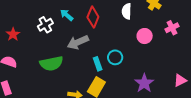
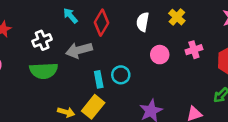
white cross: (45, 25) -> (42, 40), moved

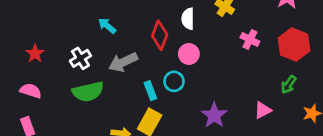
red diamond: (101, 23) -> (160, 35), moved
pink cross: (194, 50) -> (250, 39), turned -35
pink circle: (160, 55) -> (189, 54), moved

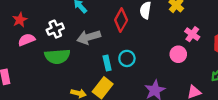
pink circle: (189, 54) -> (178, 54), moved
pink semicircle: (31, 91) -> (26, 40), moved, turned -49

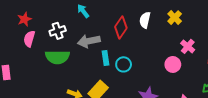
pink semicircle: (26, 40) -> (29, 39), turned -56
cyan rectangle: (107, 63) -> (105, 58), moved

